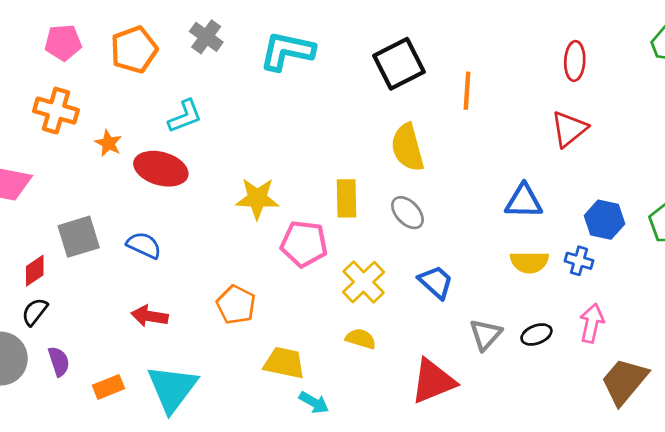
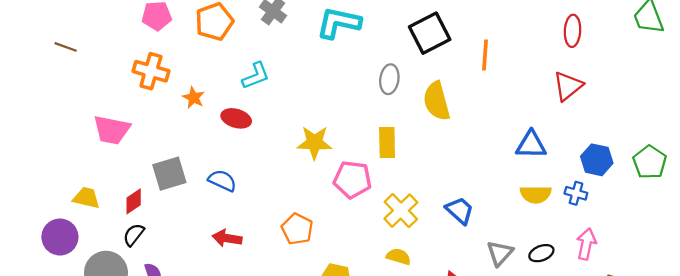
red ellipse: (161, 169) -> (236, 118), size x0.7
gray ellipse: (407, 213) -> (389, 79), moved, turned 52

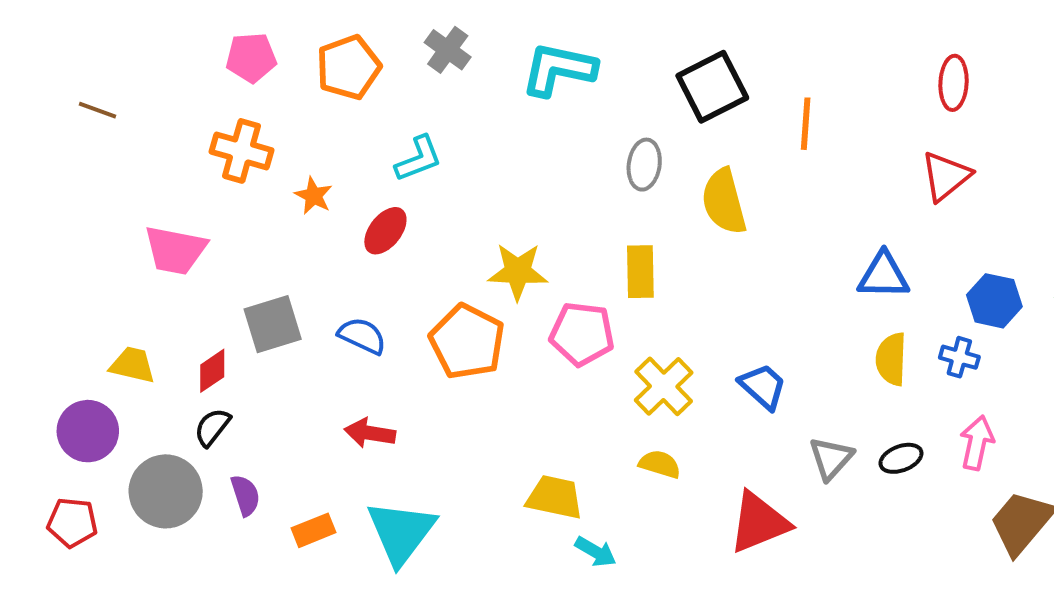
red ellipse: (236, 118) -> (385, 231), turned -68
yellow semicircle: (536, 194) -> (891, 359), turned 92
orange pentagon: (297, 229) -> (467, 342), moved, size x1.4

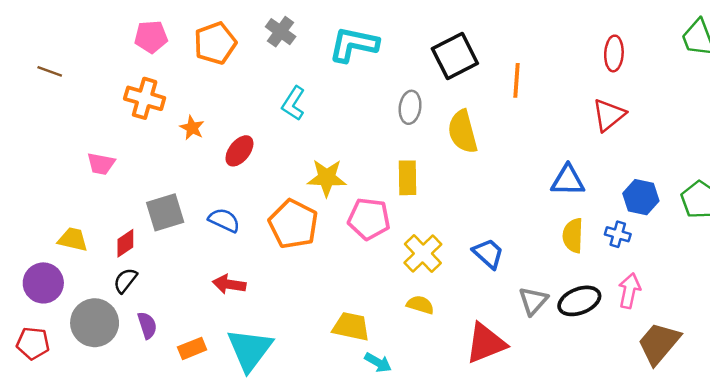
cyan L-shape: (419, 159) -> (293, 103), moved, turned 144
pink trapezoid: (175, 250) -> (101, 164), size x0.7
black ellipse: (901, 458) -> (579, 301), size x1.5

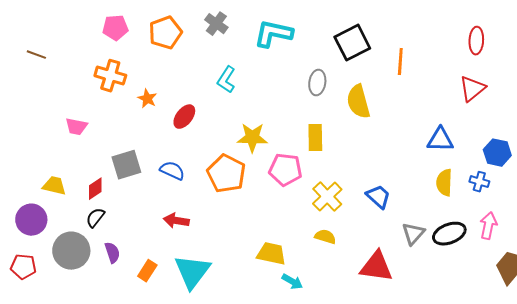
red triangle: (486, 343) -> (376, 267), turned 30
orange rectangle: (192, 348) -> (147, 271), turned -35

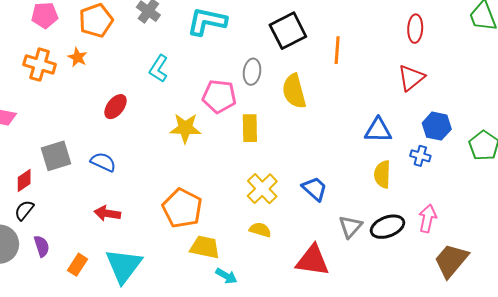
orange star: (147, 99) -> (78, 57), moved
blue hexagon: (497, 153) -> (437, 126), moved
pink pentagon: (285, 170) -> (219, 96), moved
orange pentagon: (226, 174) -> (182, 208), moved
blue cross: (479, 182) -> (420, 156), moved

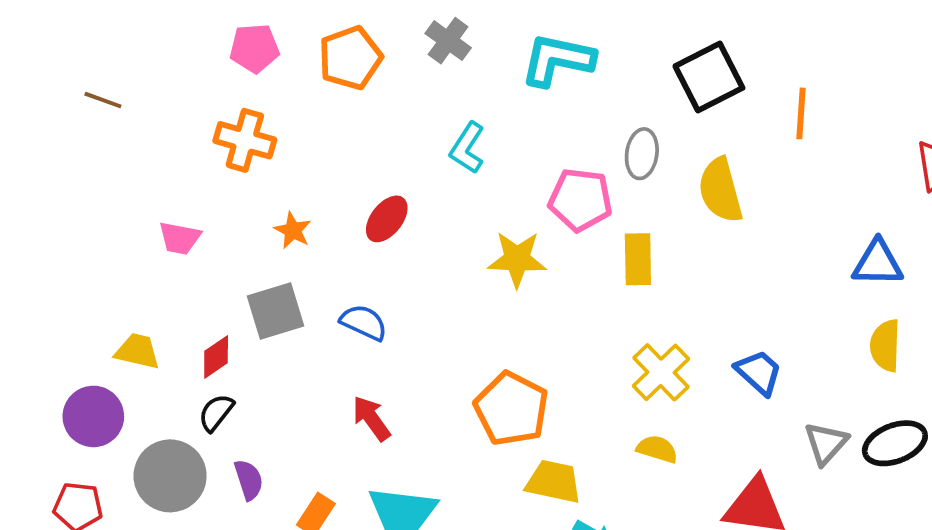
orange star: (78, 57) -> (293, 230), moved
red arrow: (107, 213) -> (371, 418), turned 45

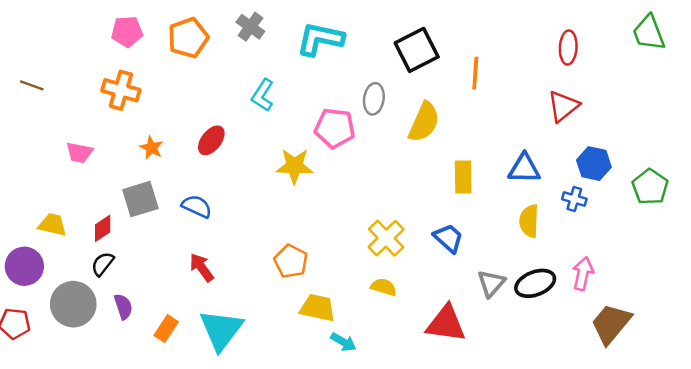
brown line: (103, 100) -> (32, 85), moved
yellow semicircle: (720, 190) -> (424, 122), turned -141
yellow rectangle: (638, 259) -> (463, 177), moved
orange pentagon: (511, 409) -> (291, 261), size x0.7

